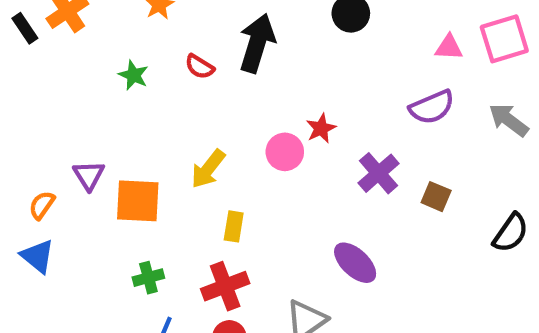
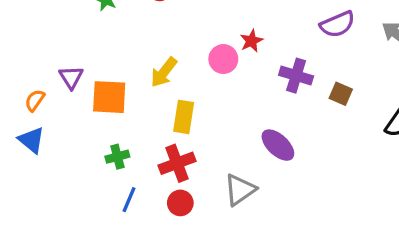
purple cross: (379, 173) -> (296, 76), turned -32
yellow rectangle: (234, 226) -> (184, 117), size x1.4

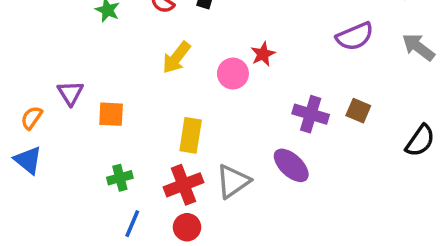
yellow arrow: (164, 72) -> (176, 58), moved
purple cross: (296, 76) -> (311, 114), moved
orange square: (109, 97) -> (111, 114), size x0.7
gray triangle: (240, 190) -> (233, 181), moved

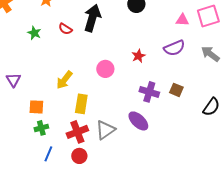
red star: (263, 54) -> (138, 56), moved
yellow arrow: (176, 58) -> (64, 80), moved
orange square: (111, 114) -> (36, 107), moved

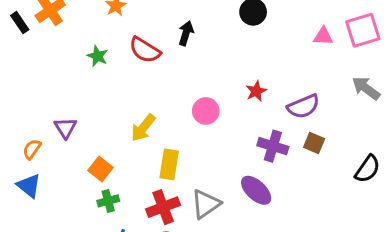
black arrow: (92, 18) -> (186, 33), size x0.6
red semicircle: (65, 29) -> (145, 50), size x1.5
purple semicircle: (174, 48) -> (303, 106), moved
orange square: (36, 107) -> (101, 169), turned 35

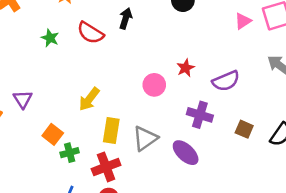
pink triangle: (323, 36) -> (243, 21), turned -36
pink circle: (206, 111) -> (154, 85), moved
brown square: (314, 143) -> (244, 129), moved
green cross: (108, 201) -> (70, 153), moved
gray triangle: (206, 204) -> (145, 138), moved

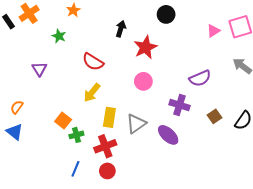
red semicircle: (90, 33) -> (93, 62), moved
green star: (50, 38) -> (59, 36), moved
red star: (186, 68) -> (145, 47), moved, size x1.6
purple triangle: (23, 99) -> (39, 69), moved
brown square: (244, 129) -> (214, 116), turned 32

